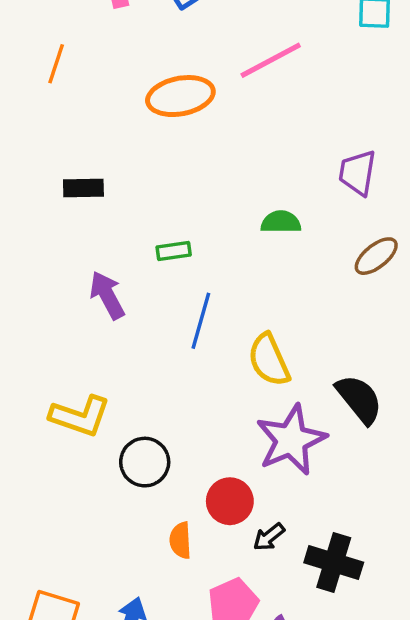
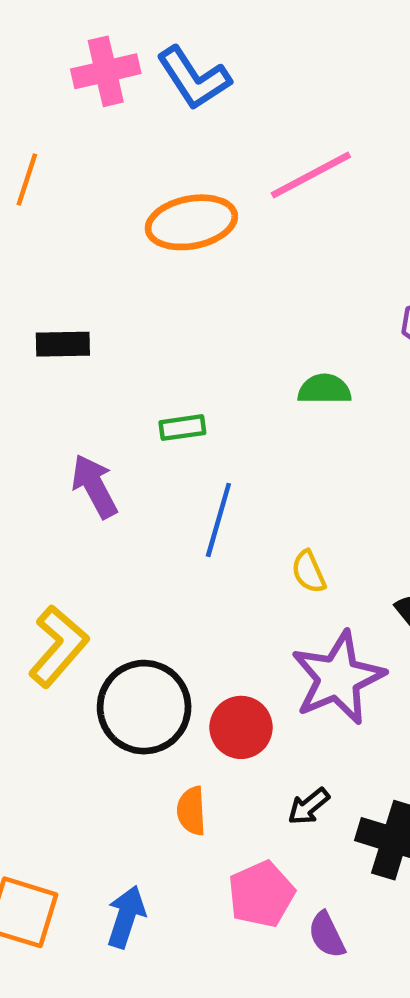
yellow semicircle: (269, 360) -> (309, 572), size x0.6
yellow L-shape: (80, 416) -> (58, 646), turned -68
black circle: (145, 462) -> (144, 707), size x1.4
red circle: (230, 501) -> (241, 727), moved

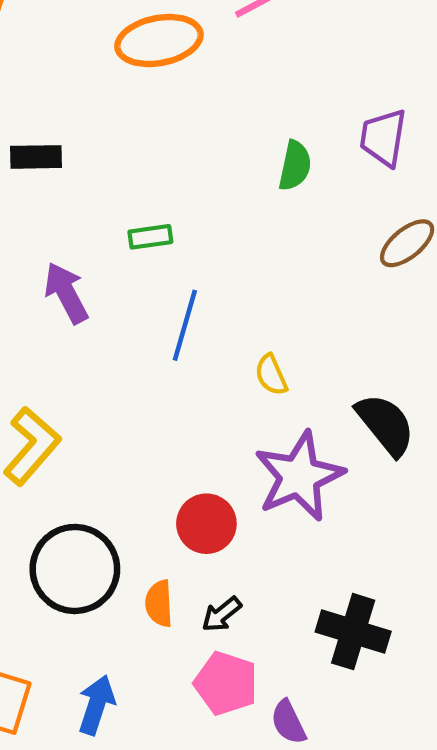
green semicircle: (324, 389) -> (295, 166), moved, turned 102
black circle: (144, 707) -> (75, 569), moved
black arrow: (309, 806) -> (222, 614), moved
pink pentagon: (261, 894) -> (226, 683), turned -30

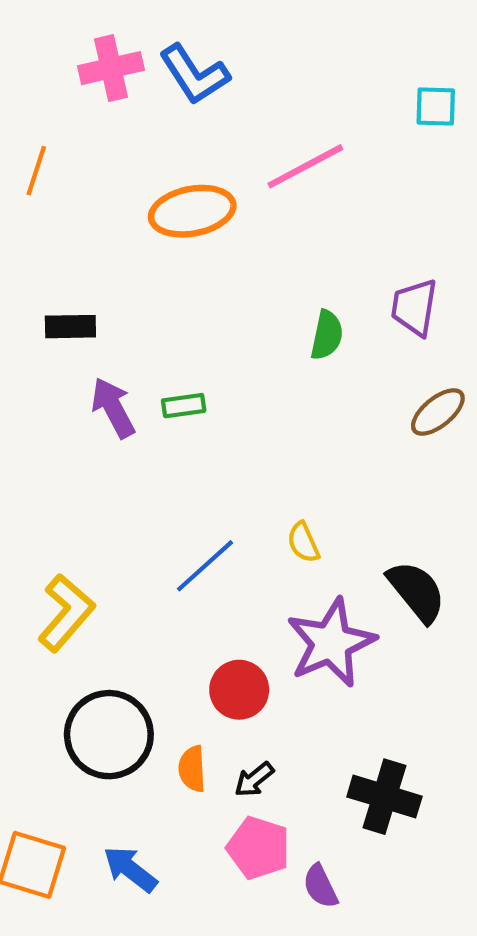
purple arrow: (66, 293) -> (113, 408), moved
blue line: (185, 325) -> (205, 566), moved, turned 32
blue arrow: (96, 705) -> (130, 869), turned -70

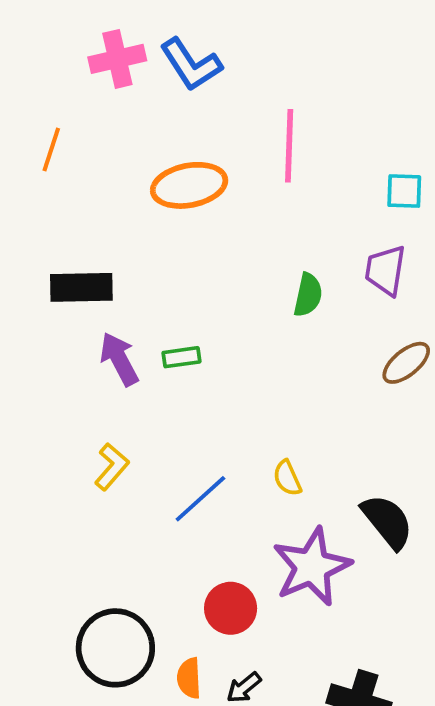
cyan square: (436, 106) -> (404, 191), moved
pink line: (305, 166) -> (289, 146), turned -60
black rectangle: (70, 327) -> (81, 287), size x1.4
yellow L-shape: (66, 613) -> (112, 467), moved, size x0.7

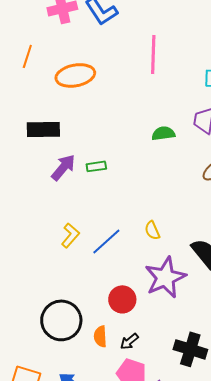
orange ellipse: (189, 185) -> (75, 75), moved
green semicircle: (308, 295) -> (163, 133), turned -110
purple arrow: (119, 359) -> (63, 167), turned 68
yellow L-shape: (112, 467) -> (70, 235), moved

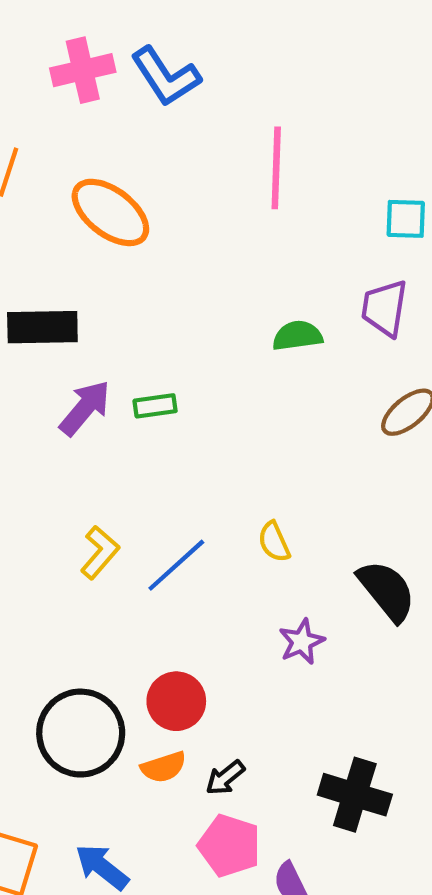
orange ellipse: (75, 75) -> (110, 212), turned 48
purple star: (165, 277) -> (302, 642), size x0.5
red circle: (122, 299) -> (176, 701), moved
orange semicircle: (100, 336) -> (164, 767), turned -105

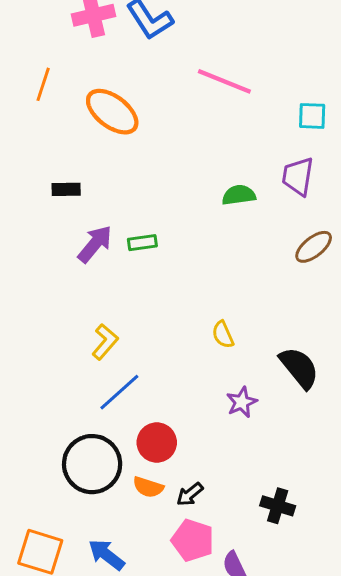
pink line: (276, 168) -> (224, 81), turned -70
black rectangle: (42, 327) -> (66, 189), size x0.6
blue line: (176, 565) -> (119, 392), moved
orange semicircle: (164, 767) -> (148, 487), turned 36
black cross: (355, 795) -> (278, 506), size x0.7

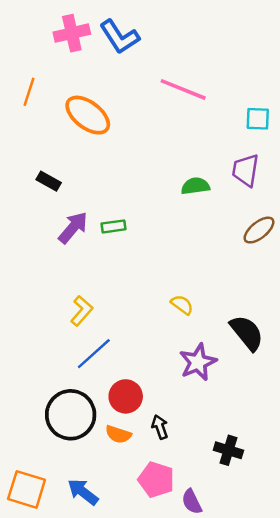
black rectangle: (66, 189) -> (49, 181), turned 30
yellow semicircle: (223, 335) -> (182, 305), turned 150
purple star: (242, 402) -> (198, 362), size x1.4
black arrow: (190, 494) -> (160, 427), moved, turned 110

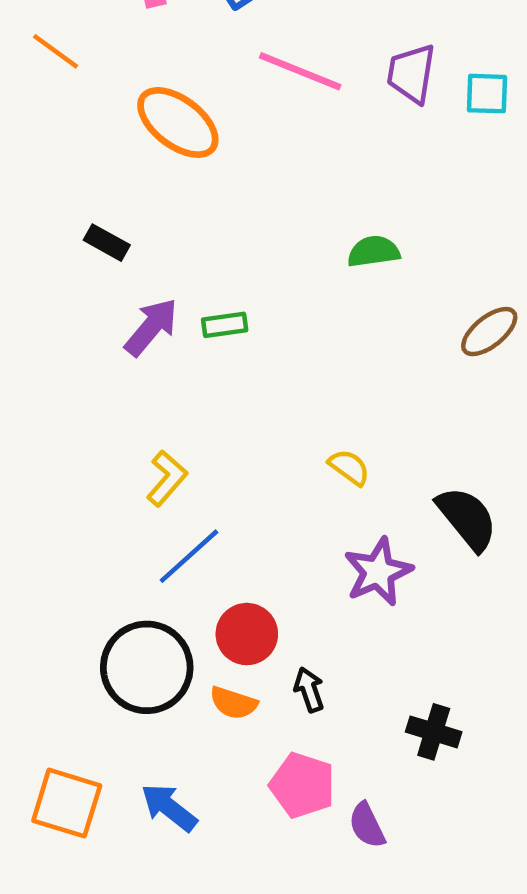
pink line: (183, 89) -> (300, 71), moved
orange line: (29, 92) -> (56, 51), moved, turned -72
cyan square: (258, 119) -> (487, 94), moved
purple trapezoid: (246, 170) -> (411, 74), moved

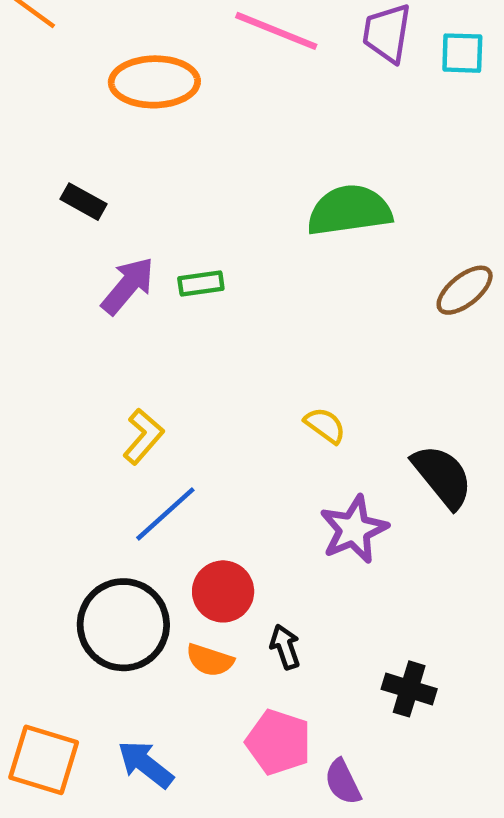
orange ellipse: (178, 122) -> (154, 82), turned -38
green semicircle: (374, 251) -> (349, 210), size x1.6

